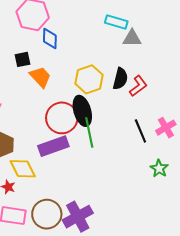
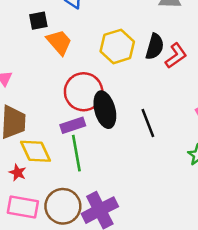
black ellipse: (82, 111) -> (105, 110), moved
black line: (140, 131) -> (148, 123), moved
green line: (89, 132) -> (76, 153), moved
purple rectangle: (53, 146) -> (73, 125), size x0.7

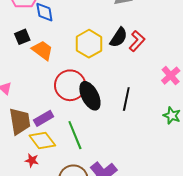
black semicircle: (155, 47) -> (119, 37), turned 30
black line: (148, 123) -> (126, 99), turned 45
purple rectangle: (73, 125) -> (44, 118), moved

